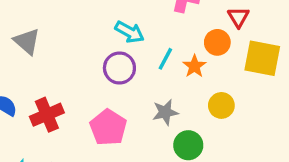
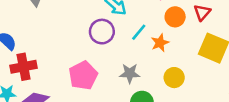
orange circle: (217, 42) -> (175, 17), moved
red cross: (47, 115) -> (23, 67), moved

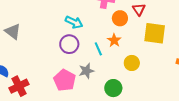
cyan line: (139, 32) -> (98, 49), moved, turned -48
gray star: (130, 73) -> (86, 71), moved

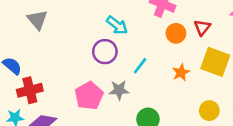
orange star: (114, 40) -> (181, 72), moved
cyan line: (98, 49) -> (140, 66), turned 48
yellow circle: (132, 63) -> (209, 111), moved

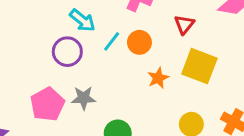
orange circle: (176, 33) -> (139, 42), moved
cyan line: (140, 66) -> (112, 41), moved

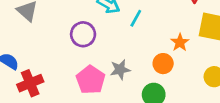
orange circle: (139, 42) -> (163, 64), moved
purple circle: (67, 52) -> (83, 34), moved

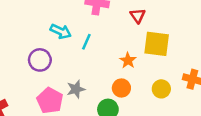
orange circle: (163, 64) -> (121, 88), moved

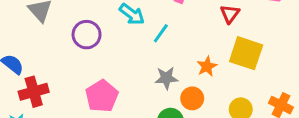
purple circle: (40, 60) -> (87, 35), moved
gray star: (76, 89) -> (166, 78), moved

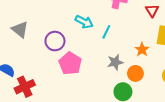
pink pentagon: (102, 96) -> (70, 63), moved

